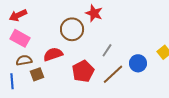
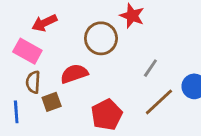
red arrow: (18, 15) -> (44, 23), moved
brown semicircle: (24, 60) -> (33, 82), turned -77
red pentagon: (83, 71) -> (107, 115), moved

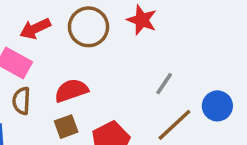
brown circle: (101, 38) -> (88, 27), moved
brown square: (52, 102) -> (66, 127), moved

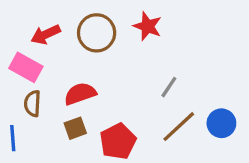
blue circle: (217, 106) -> (221, 123), moved

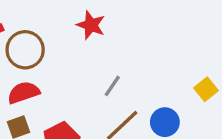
brown circle: (97, 33) -> (25, 50), moved

